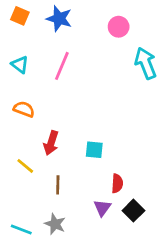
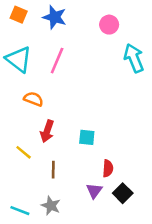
cyan triangle: (20, 65) -> (19, 59), size x1.6
orange semicircle: (24, 109) -> (33, 99), moved

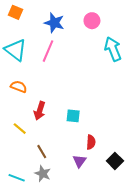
blue star: (55, 17) -> (54, 23), moved
orange semicircle: (33, 99) -> (19, 87), moved
brown line: (53, 170) -> (42, 152), moved, turned -32
black square: (123, 193) -> (115, 161), moved

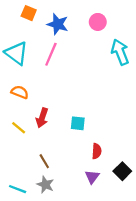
orange square: (16, 12) -> (29, 13), moved
yellow line: (20, 129) -> (19, 128), moved
purple triangle: (79, 161) -> (92, 177), moved

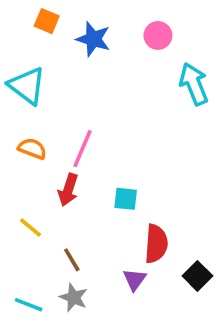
pink line: (51, 54) -> (83, 149), moved
yellow line: (19, 128) -> (30, 228), moved
red semicircle: (97, 151) -> (156, 244), size x1.5
purple triangle: (92, 177) -> (135, 280), moved

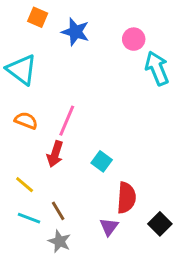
pink circle: (158, 35) -> (134, 39), moved
cyan square: (126, 199) -> (102, 161), turned 30
cyan line: (29, 305) -> (29, 218), moved

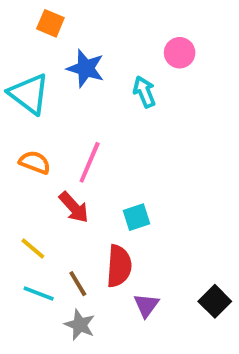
blue star: (75, 32) -> (86, 68), moved
cyan arrow: (157, 68) -> (144, 92), moved, size x0.7
red arrow: (55, 154) -> (74, 207), turned -60
cyan square: (102, 161) -> (137, 217), turned 36
red semicircle: (126, 198) -> (119, 266), moved

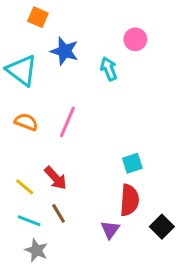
red arrow: (74, 207) -> (56, 178), moved
cyan square: (137, 217) -> (132, 163), moved
red semicircle: (119, 266) -> (129, 200), moved
gray star: (80, 325) -> (36, 250), moved

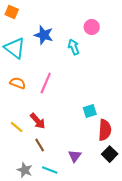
orange square: (38, 17) -> (12, 12), moved
red semicircle: (129, 200) -> (105, 130), moved
cyan line: (29, 221) -> (50, 170), moved

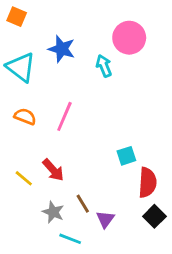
pink circle: (92, 27) -> (129, 38), size x1.5
brown line: (40, 145) -> (83, 204), moved
gray star: (25, 170) -> (53, 212), moved

